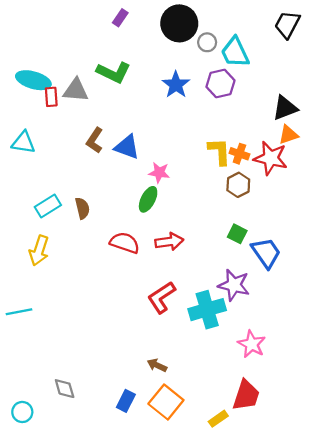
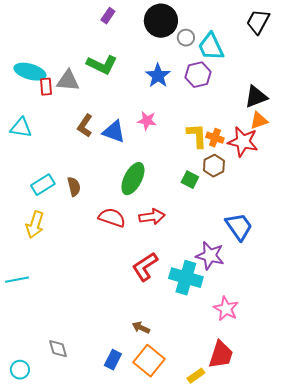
pink star: (159, 173) -> (147, 121), moved
green ellipse: (148, 199) -> (133, 179), size x1.4
green square: (237, 234) -> (190, 180), moved
cyan cross: (207, 310) -> (186, 278), turned 32

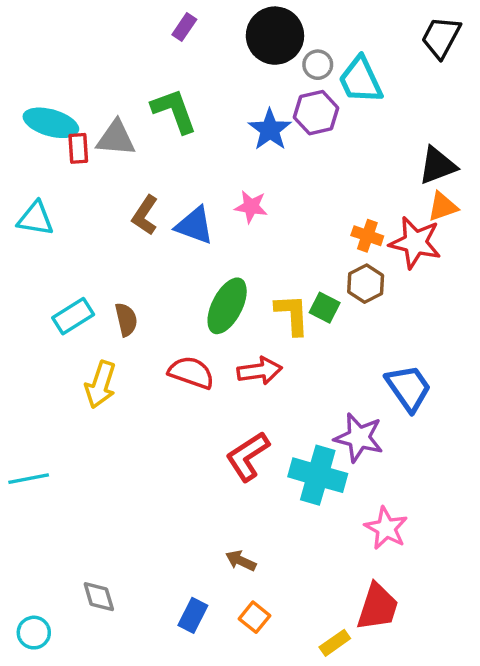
green L-shape: (102, 65) -> (174, 111), turned -136
purple hexagon: (198, 75) -> (316, 113), moved
yellow L-shape: (197, 136) -> (292, 314), moved
yellow arrow: (35, 225) -> (101, 385), moved
orange square: (149, 361) -> (254, 617), size x0.6

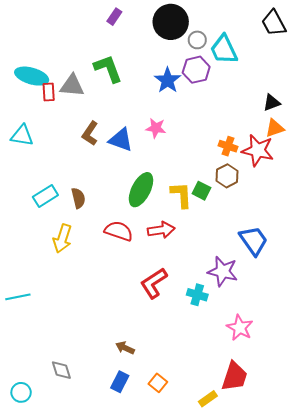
black trapezoid: (441, 37) -> (274, 23), turned -56
black triangle: (437, 166) -> (272, 103), size x0.7
cyan cross: (318, 475) -> (197, 295), size x0.6
brown arrow: (241, 561) -> (125, 348), moved

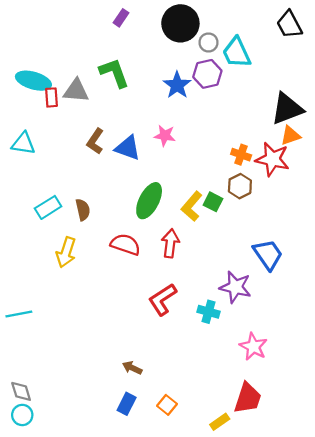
black triangle: (272, 103) -> (287, 109), size x1.8
yellow L-shape: (181, 195) -> (192, 206), turned -136
red arrow: (161, 230) -> (170, 243), turned -75
gray diamond: (61, 370) -> (21, 391), moved

